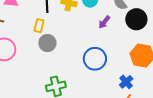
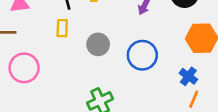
gray circle: (47, 43) -> (98, 44), moved

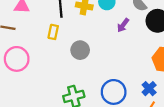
blue circle: (142, 55) -> (114, 92), moved

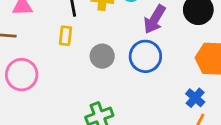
purple arrow: (123, 25) -> (155, 19), size x1.5
blue circle: (114, 92) -> (145, 56), moved

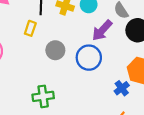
blue cross: (195, 98) -> (122, 88), moved

